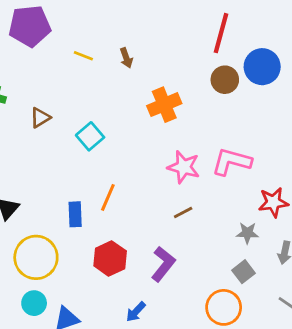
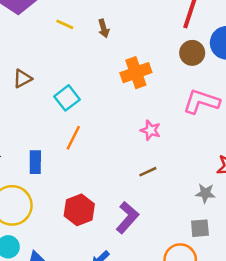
pink L-shape: (232, 162) -> (201, 102), moved
pink star: (184, 167) -> (151, 130), size x0.7
orange line: (108, 197) -> (73, 138), moved
blue rectangle: (75, 214) -> (35, 162), moved
gray square: (243, 272) -> (200, 228), turned 30

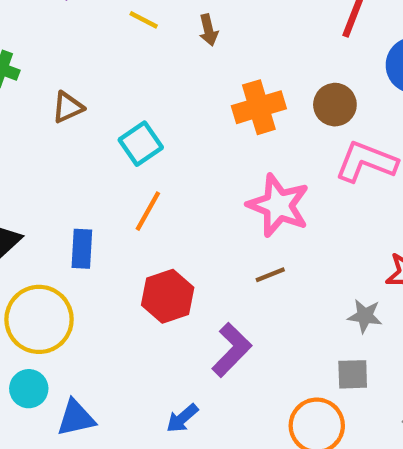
brown circle: (192, 53) -> (335, 105), moved
pink star: (151, 130) -> (278, 205), size x1.8
red hexagon: (79, 210) -> (168, 296), moved

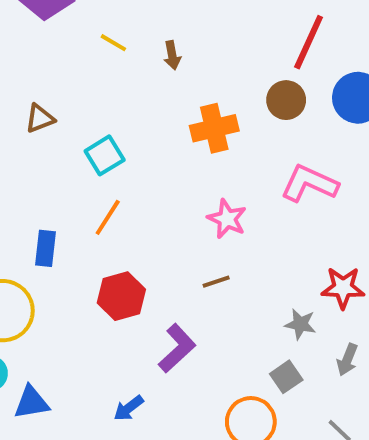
brown circle: (335, 105) -> (286, 100), moved
pink star: (278, 205) -> (227, 219), size x0.7
gray square: (353, 374) -> (286, 377), turned -36

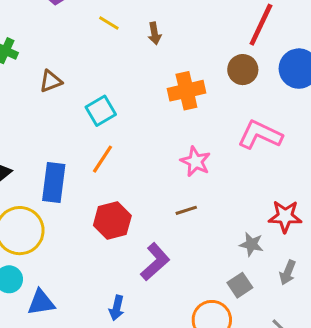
blue rectangle: (46, 248) -> (54, 182), size x1.4
blue arrow: (128, 408) -> (117, 308), turned -40

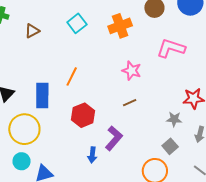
cyan square: (101, 111) -> (77, 23), moved
blue arrow: (117, 308) -> (92, 155), moved

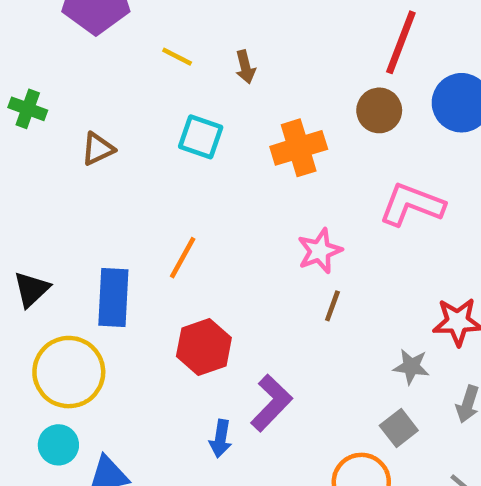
cyan square: (77, 23) -> (201, 137), turned -36
pink star: (132, 71) -> (320, 251), turned 30
brown line: (130, 103) -> (332, 306), moved, turned -48

